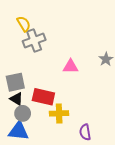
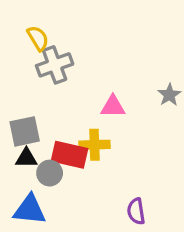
black triangle: (16, 99) -> (26, 158), turned -32
gray circle: (23, 113) -> (50, 173), moved
yellow cross: (59, 113) -> (94, 145), moved

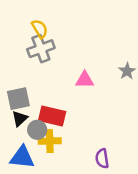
yellow semicircle: (38, 38) -> (40, 29), moved
yellow cross: (94, 145) -> (50, 141), moved
black triangle: (26, 158) -> (20, 119), turned -42

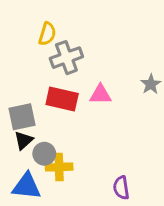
yellow semicircle: (40, 29) -> (47, 34), turned 48
gray cross: (41, 49) -> (66, 58), moved
red rectangle: (52, 116) -> (62, 99), moved

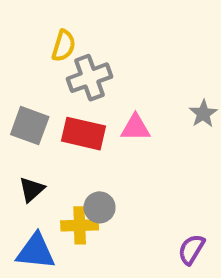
gray square: (22, 117) -> (30, 126), moved, turned 32
gray circle: (44, 154) -> (100, 207), moved
purple semicircle: (121, 188) -> (191, 249), moved, turned 40

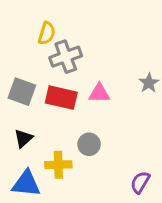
gray circle: (100, 207) -> (89, 144), moved

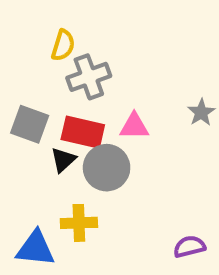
black triangle: (23, 138) -> (63, 160), moved
gray circle: (89, 144) -> (107, 168), moved, size x1.5
purple semicircle: (140, 182) -> (189, 247), turned 45

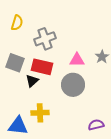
yellow semicircle: (63, 45) -> (17, 23), moved
pink triangle: (134, 126) -> (77, 60), moved
gray circle: (107, 168) -> (73, 85), moved

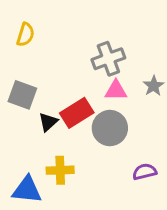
gray cross: (45, 39) -> (108, 59), moved
red rectangle: (42, 67) -> (77, 113), moved, turned -45
purple semicircle: (96, 125) -> (145, 172), moved

